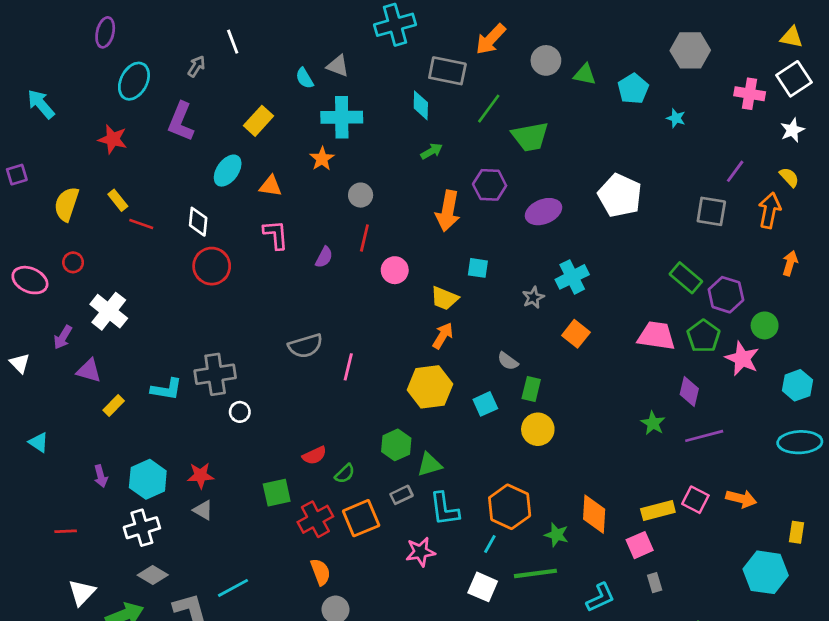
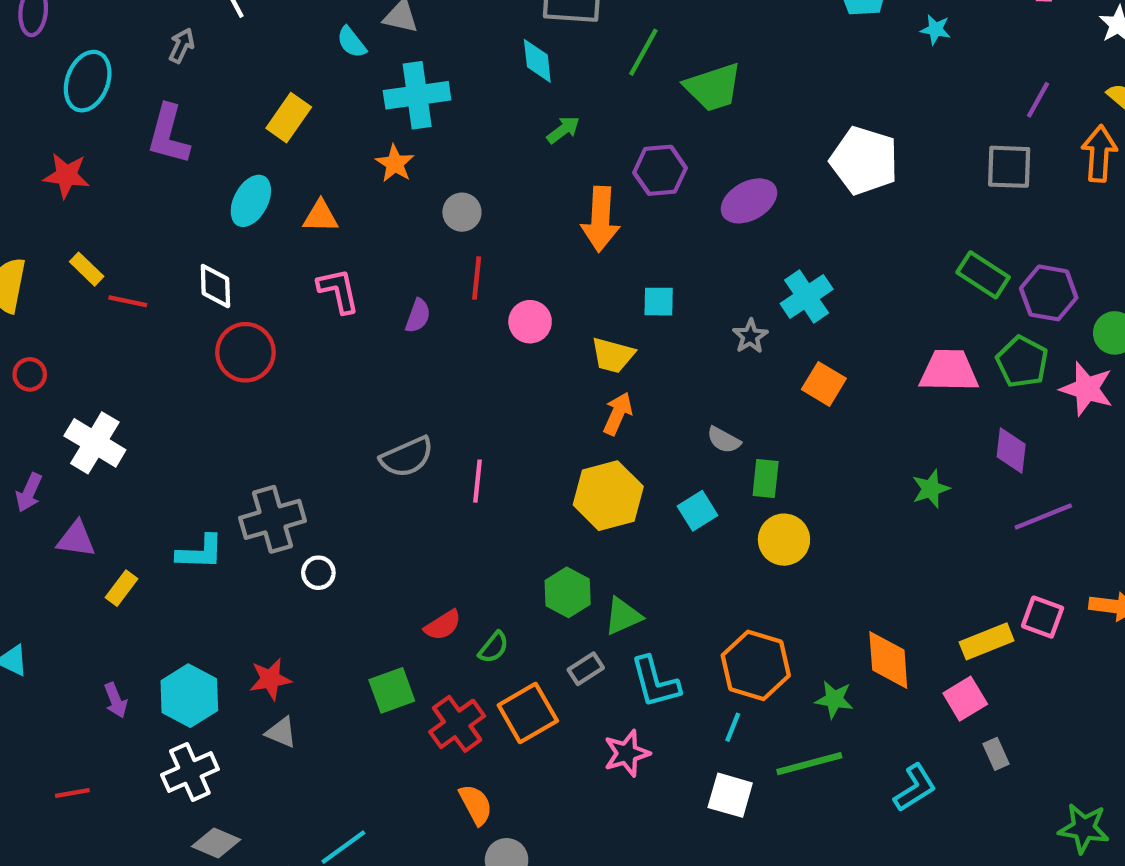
green star: (653, 423) -> (931, 489), moved, turned 30

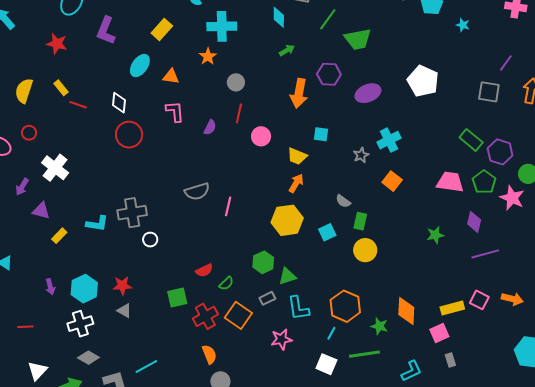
orange square: (528, 713) -> (238, 315), turned -32

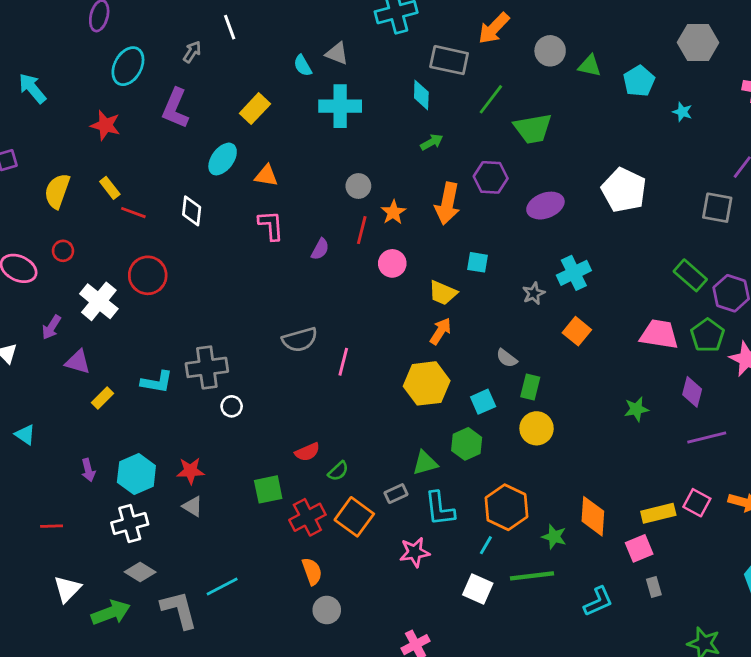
orange star: (208, 56) -> (393, 212), moved
red circle: (129, 135) -> (148, 275), moved
green hexagon: (263, 262) -> (467, 444), moved

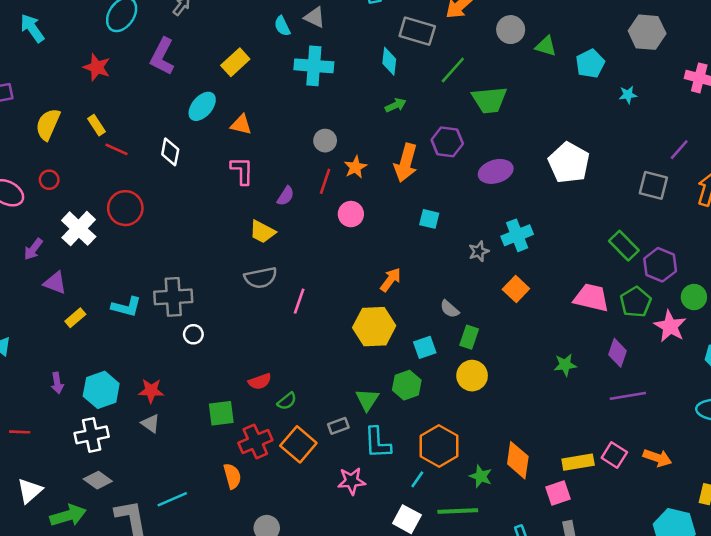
cyan star: (682, 112) -> (628, 95), turned -30
yellow trapezoid: (443, 293) -> (262, 232), moved
green triangle: (425, 463) -> (367, 400), turned -45
orange semicircle: (312, 571) -> (232, 476), moved

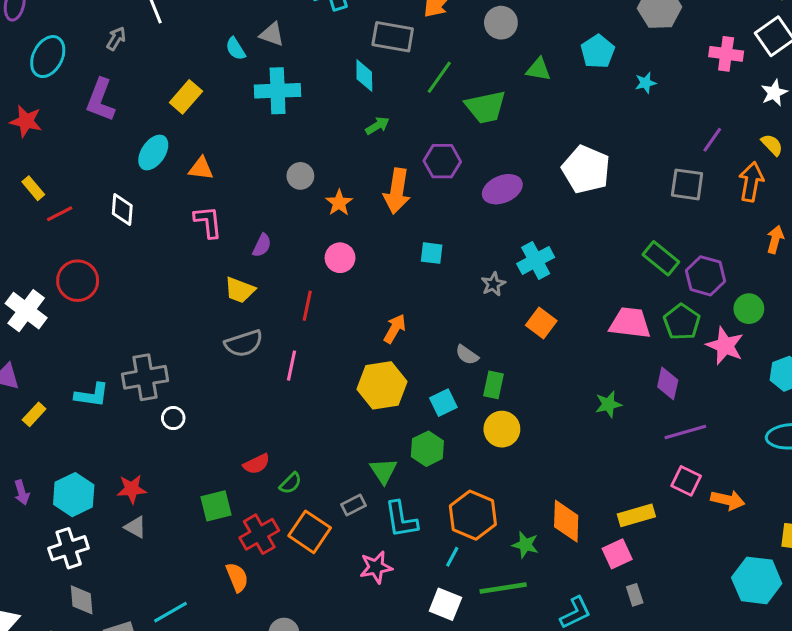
green triangle: (546, 46) -> (538, 69), moved
red line: (116, 149) -> (60, 214), turned -45
red line: (325, 181) -> (307, 306), moved
pink square: (614, 455) -> (686, 481), moved
gray diamond: (98, 480) -> (82, 600), turned 56

